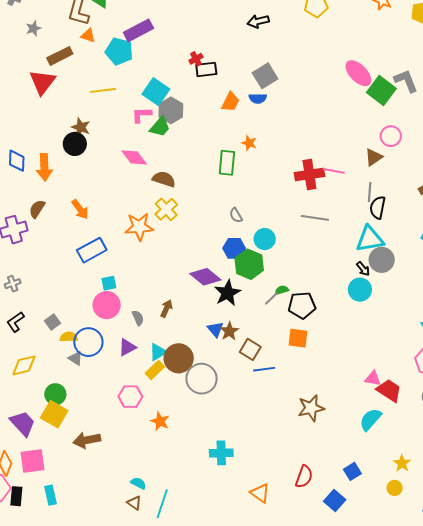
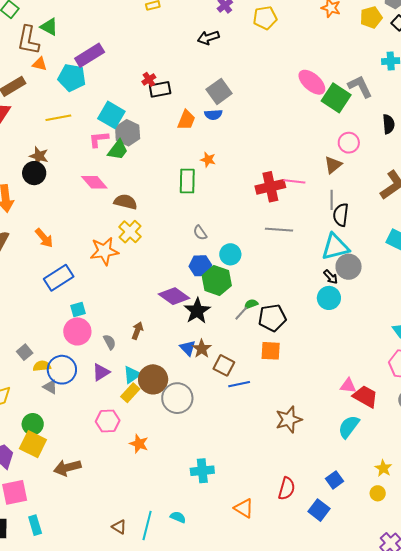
cyan semicircle: (138, 483) -> (178, 517), moved

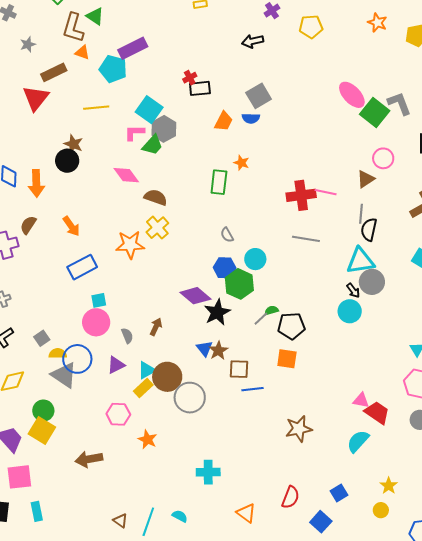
brown square: (224, 365) -> (239, 369), turned -30
gray triangle: (50, 387) -> (64, 375), size x1.8
brown arrow: (67, 468) -> (89, 459), moved

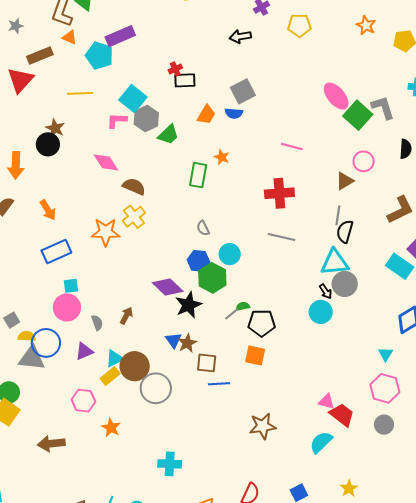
green trapezoid: (153, 145) -> (168, 135), moved
pink line: (326, 192) -> (292, 147), moved
gray triangle: (64, 375) -> (32, 358), turned -32

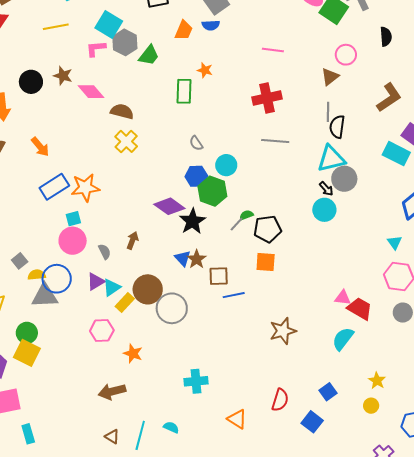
brown star: (55, 128) -> (63, 76), moved
orange star: (106, 232) -> (85, 188), moved
cyan triangle: (114, 358) -> (112, 288), moved
brown arrow: (51, 444) -> (112, 392), moved

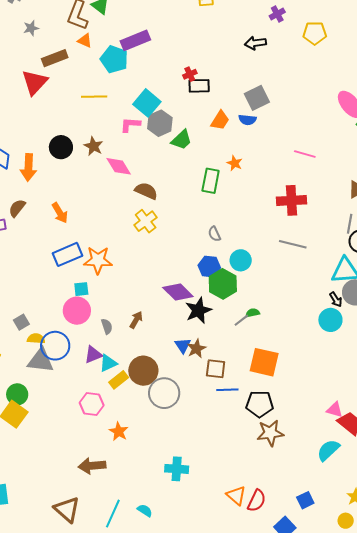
black pentagon: (267, 229) -> (260, 404), moved
orange square: (266, 262) -> (264, 362), size x1.4
orange triangle: (237, 419) -> (236, 495), moved
brown triangle: (112, 437) -> (67, 509), moved, size x1.8

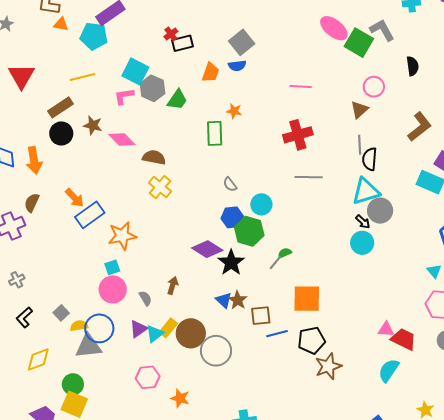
brown rectangle: (55, 58) -> (61, 107), moved
blue rectangle: (67, 254) -> (90, 215), moved
yellow rectangle: (119, 380) -> (168, 328), moved

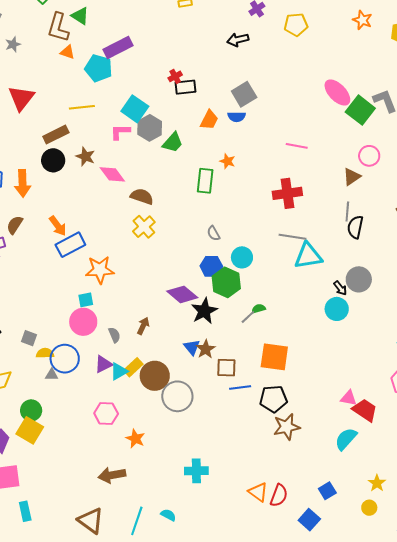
cyan triangle: (366, 191) -> (308, 256), moved
gray square: (61, 313) -> (29, 338), turned -35
gray triangle: (88, 346) -> (52, 375), size x0.5

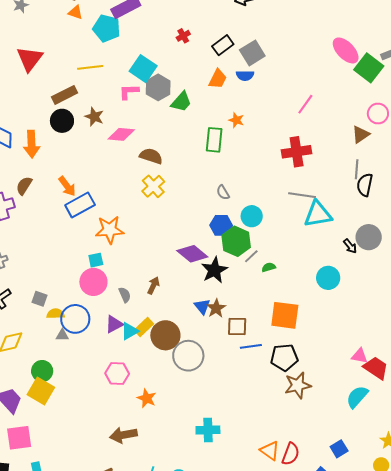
black rectangle: (185, 87) -> (223, 45), moved, turned -30
pink line: (297, 146) -> (305, 104), turned -65
pink diamond: (112, 174) -> (121, 134), turned -48
cyan circle: (337, 309) -> (328, 278), moved
gray line: (248, 317) -> (251, 256), moved

